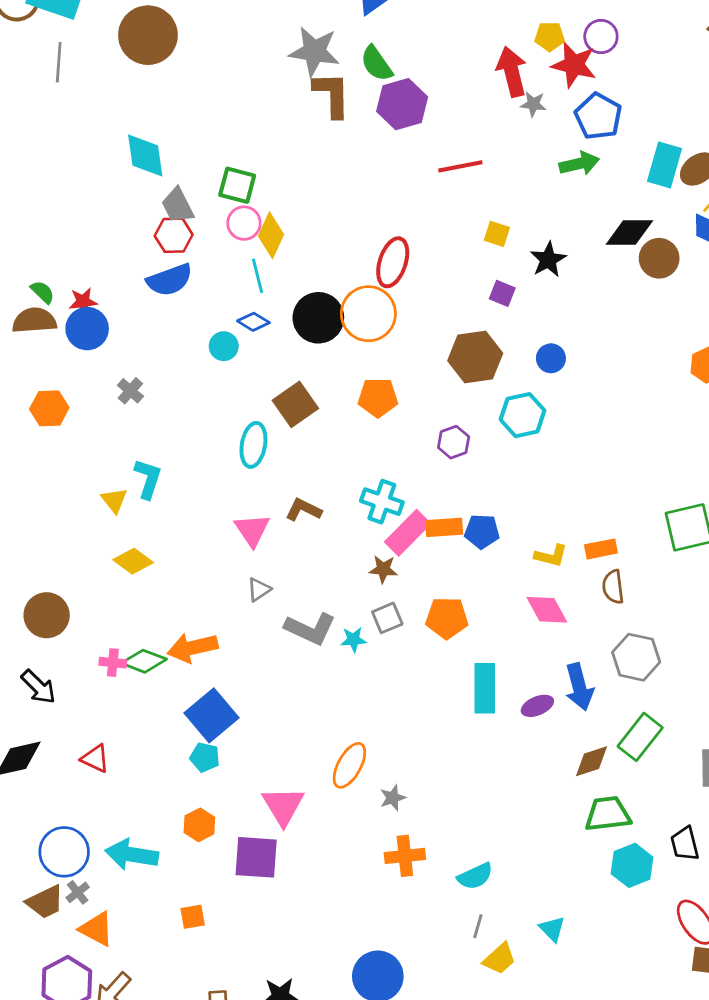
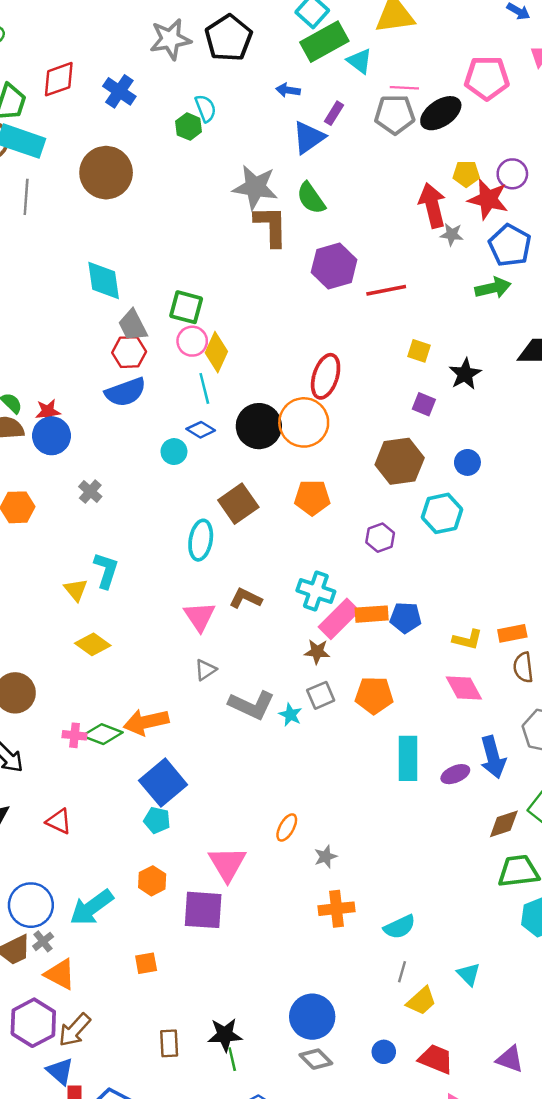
purple hexagon: (402, 104) -> (334, 266), moved
cyan star: (353, 640) -> (290, 715), turned 30
orange ellipse: (349, 765) -> (287, 827), size x0.7
cyan arrow: (132, 855) -> (92, 908), turned -45

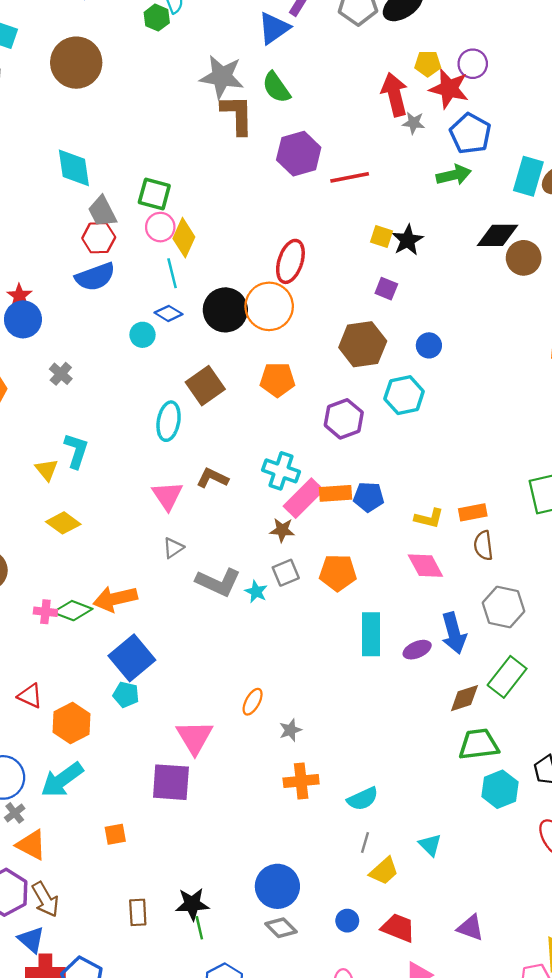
black star: (465, 374) -> (408, 240), moved
red star: (48, 412) -> (19, 296), turned -30
purple hexagon: (380, 538) -> (344, 419), size x1.4
orange hexagon: (152, 881) -> (71, 723), moved, size x1.4
brown arrow: (75, 1030) -> (45, 899), turned -72

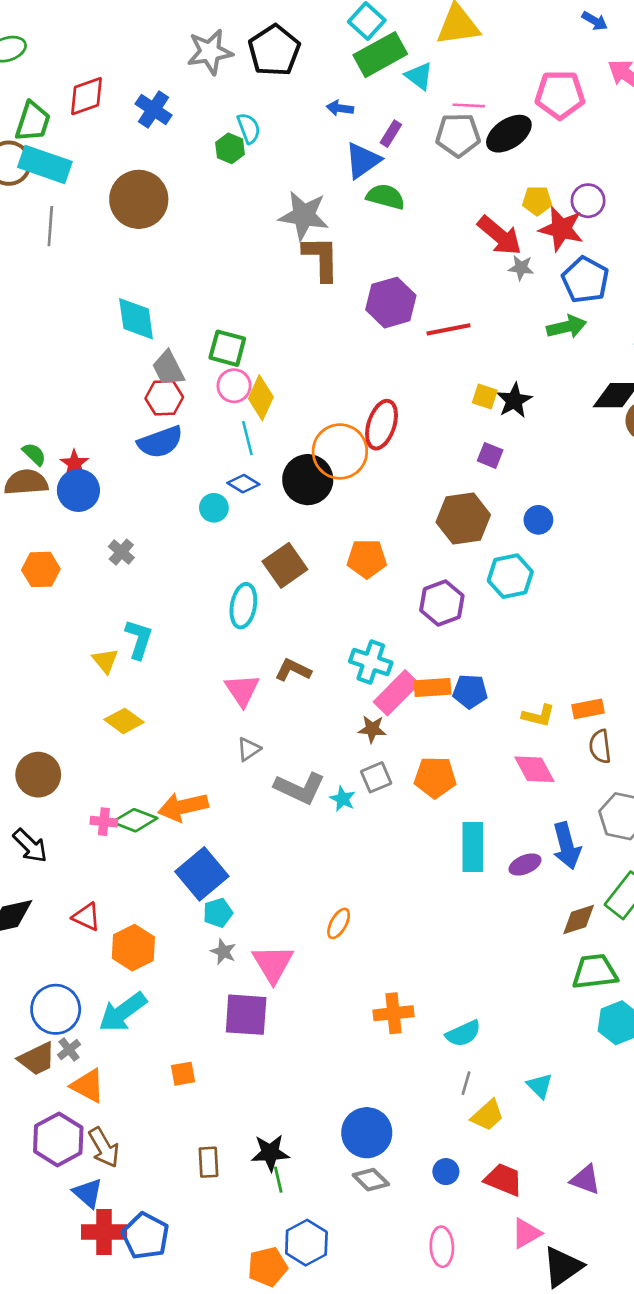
green semicircle: (276, 87) -> (386, 197), moved, turned 140
red arrow: (395, 95) -> (500, 236), turned 144
orange circle: (269, 306) -> (340, 451), moved
cyan pentagon: (126, 695) -> (218, 913), moved, turned -30
gray star: (290, 730) -> (223, 952), moved, turned -30

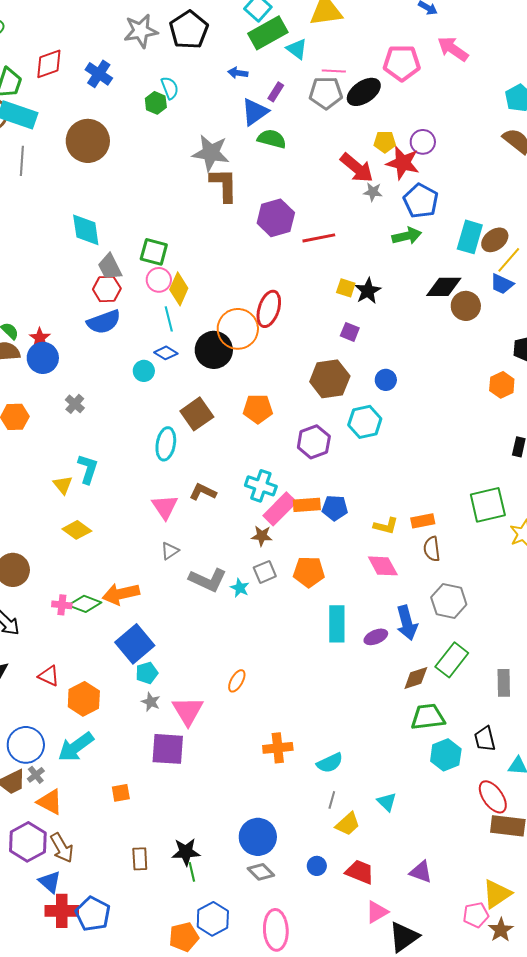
pink ellipse: (442, 1247) -> (276, 930), moved, size x1.4

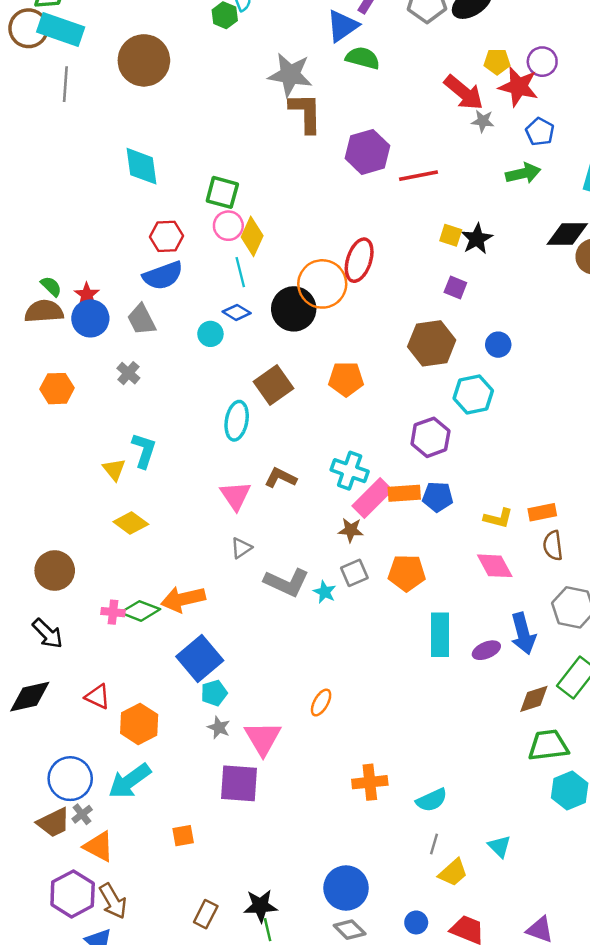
blue pentagon: (421, 201) -> (540, 132), size x0.7
gray trapezoid: (110, 267) -> (141, 320), moved
purple hexagon: (314, 442) -> (430, 437), moved
brown rectangle: (140, 859) -> (206, 914), turned 30

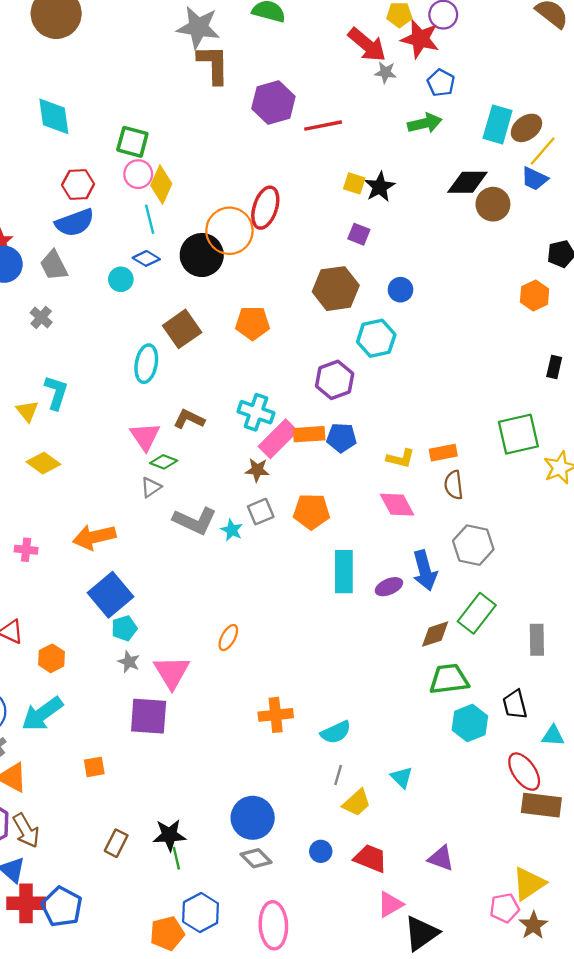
green diamond: (140, 611) -> (164, 462), moved, size x0.7
orange hexagon: (139, 724) -> (52, 658), size x0.7

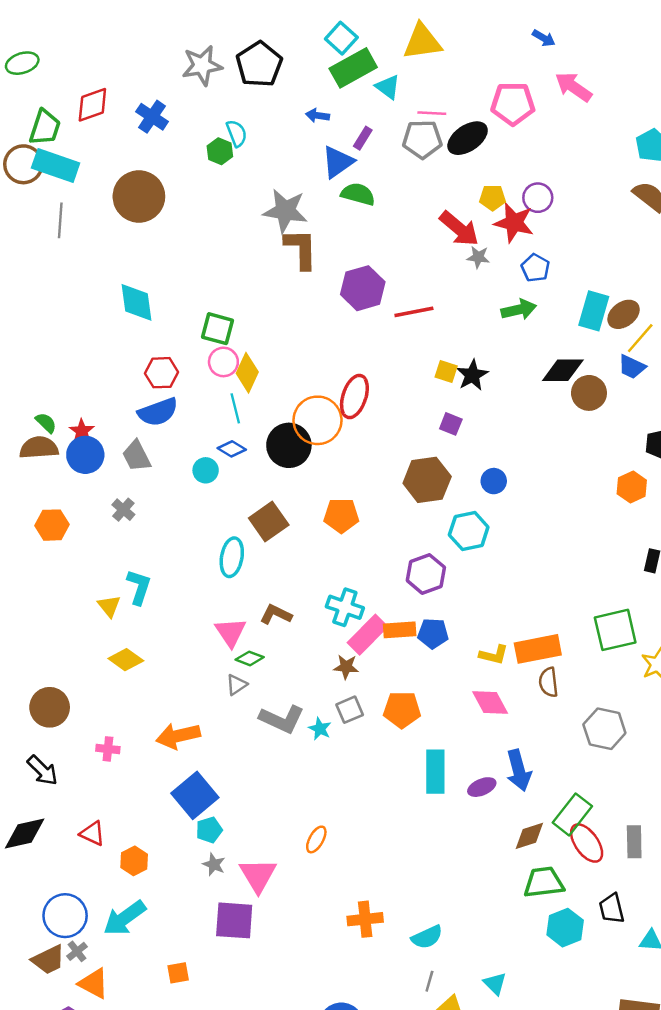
orange rectangle: (443, 453) -> (538, 649), size x1.6
gray hexagon: (473, 545) -> (604, 729), moved
red ellipse: (524, 772) -> (587, 843), moved

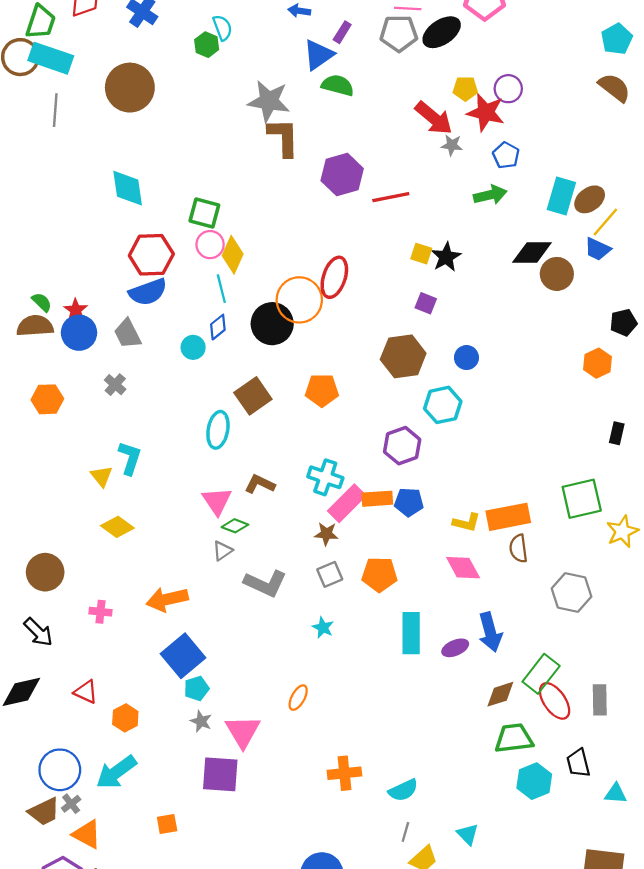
red hexagon: (162, 373) -> (151, 255), size x1.4
blue diamond: (232, 449) -> (218, 327), turned -70
cyan star: (320, 729) -> (323, 628), moved

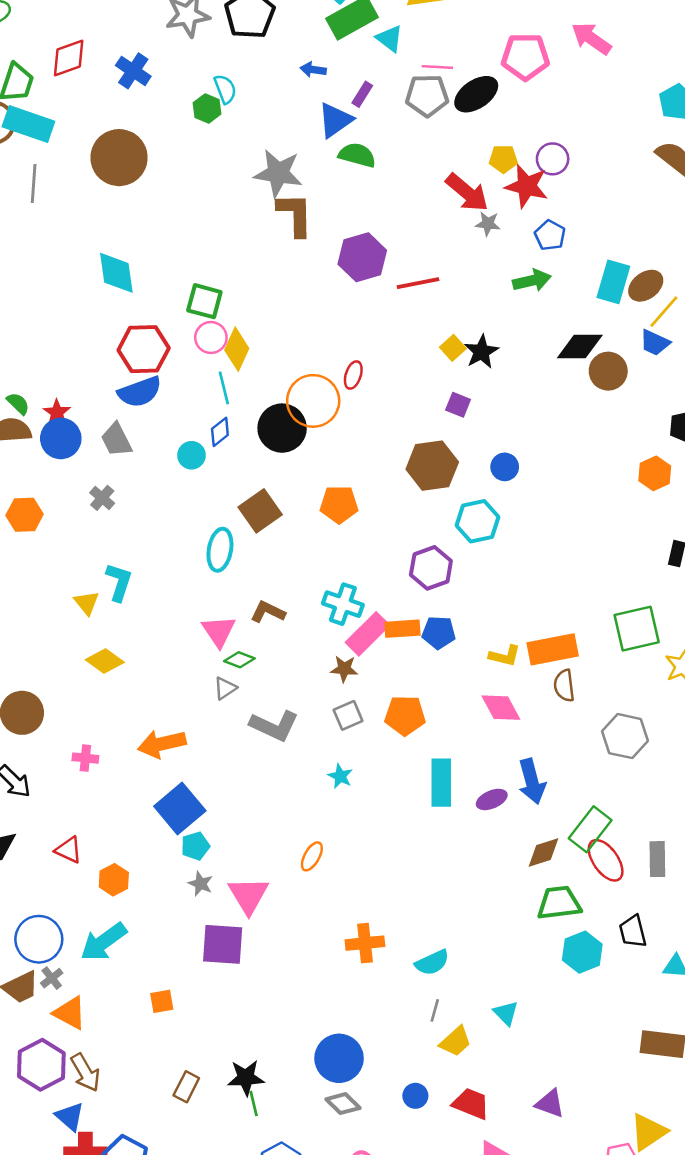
yellow square: (421, 254) -> (453, 348), turned 30
red ellipse: (334, 277) -> (353, 375), size x0.6

